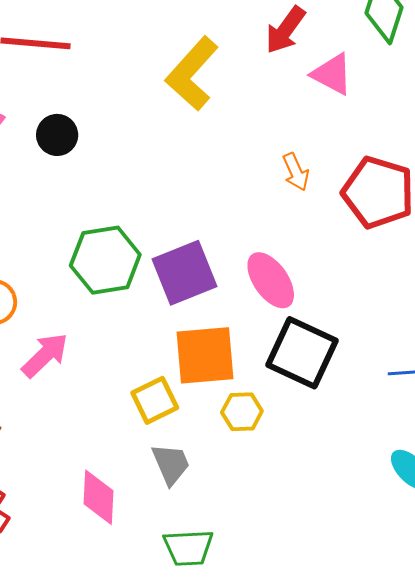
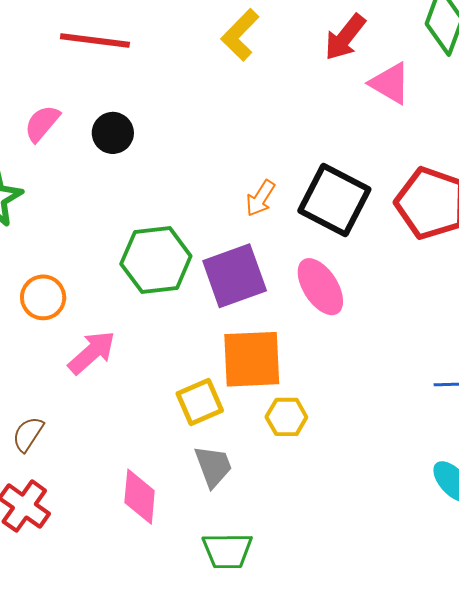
yellow L-shape: (192, 74) -> (240, 35), moved, size x0.7
orange arrow: (296, 172) -> (260, 198), moved, turned 54
black square: (302, 353) -> (334, 200), moved

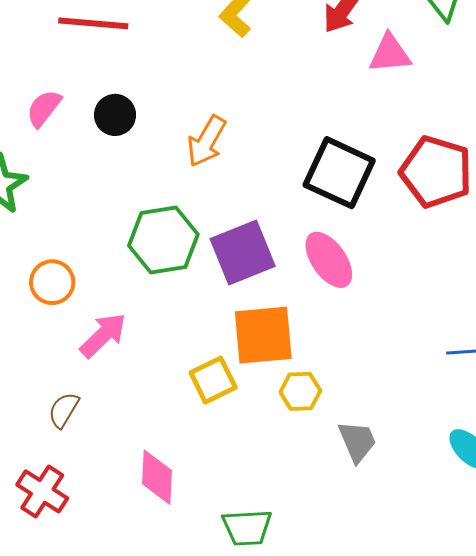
pink triangle: (390, 83) -> (390, 54), turned -33
orange arrow: (260, 198) -> (207, 141), moved, size x1.4
brown semicircle: (28, 434) -> (64, 410), moved
gray trapezoid: (213, 466) -> (357, 441), moved

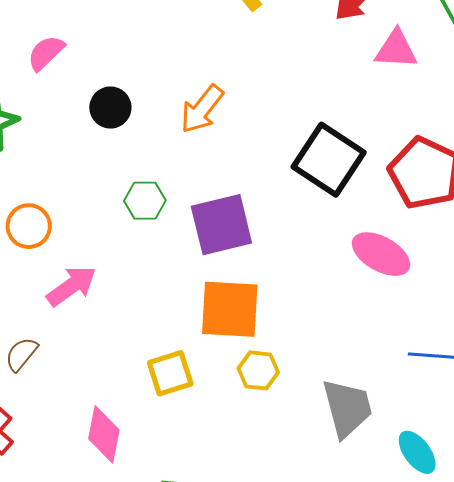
black circle: (115, 115) -> (110, 108), moved
green hexagon: (163, 240) -> (145, 201), size x0.6
pink ellipse: (329, 260) -> (381, 254), moved, turned -34
yellow square: (213, 380) -> (170, 373), moved
gray trapezoid: (357, 441) -> (347, 408), moved, size x1.4

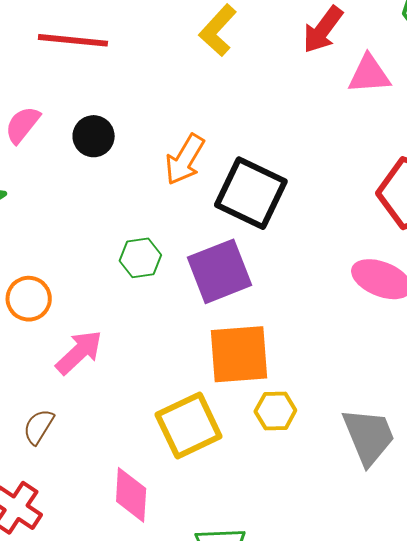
black circle: (110, 108) -> (94, 136), moved
black square: (329, 160) -> (251, 193), moved
yellow square: (170, 373) -> (189, 426), size x1.4

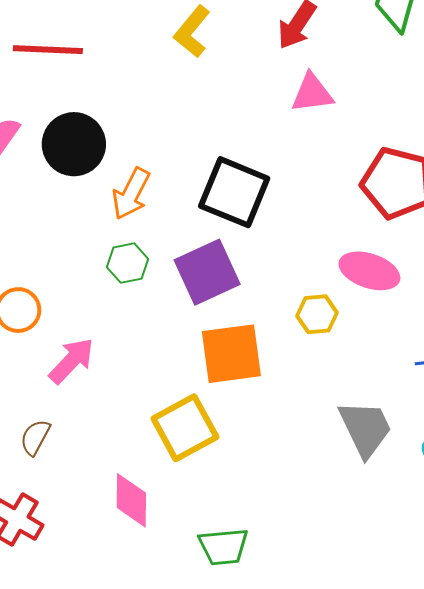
pink triangle: (369, 74) -> (312, 93), moved
black circle: (94, 136) -> (74, 144), size x1.5
orange arrow: (185, 160) -> (131, 194), moved
yellow hexagon: (275, 411) -> (317, 314), moved

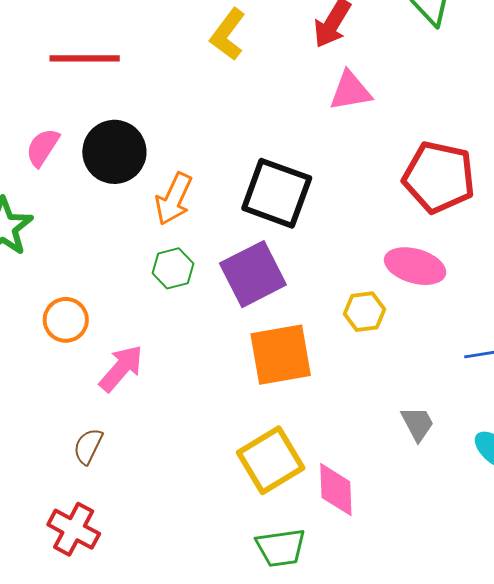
yellow square: (185, 428) -> (271, 460), moved
gray trapezoid: (365, 428) -> (418, 424), size x0.6
pink diamond: (131, 500) -> (336, 490), moved

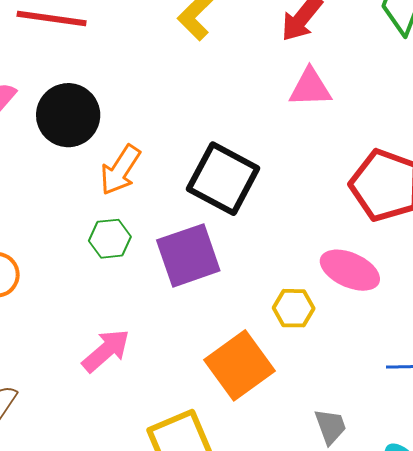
orange square: (281, 355) -> (240, 365), moved, turned -34
pink arrow: (121, 368) -> (106, 351), moved

